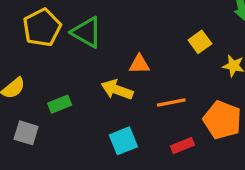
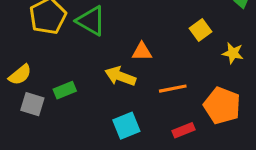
gray square: (26, 133) -> (32, 104), moved

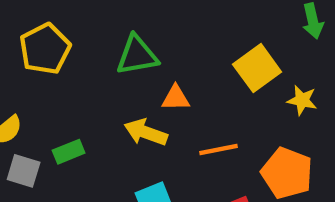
green triangle: (91, 21) -> (137, 55), moved, turned -40
yellow square: (200, 30) -> (257, 68), size x1.5

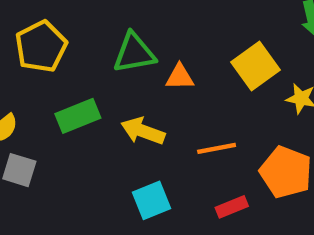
orange triangle: (176, 98) -> (180, 77), moved
green rectangle: (69, 152) -> (78, 116), moved, size x1.4

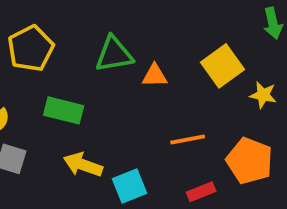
green rectangle: (78, 116) -> (64, 110), turned 36
yellow arrow: (143, 131) -> (83, 165), moved

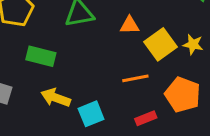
yellow square: (222, 66) -> (161, 44), moved
orange triangle: (155, 76) -> (129, 25), moved

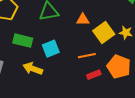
cyan square: (91, 114) -> (51, 49), moved
red rectangle: (146, 118) -> (94, 75), moved

